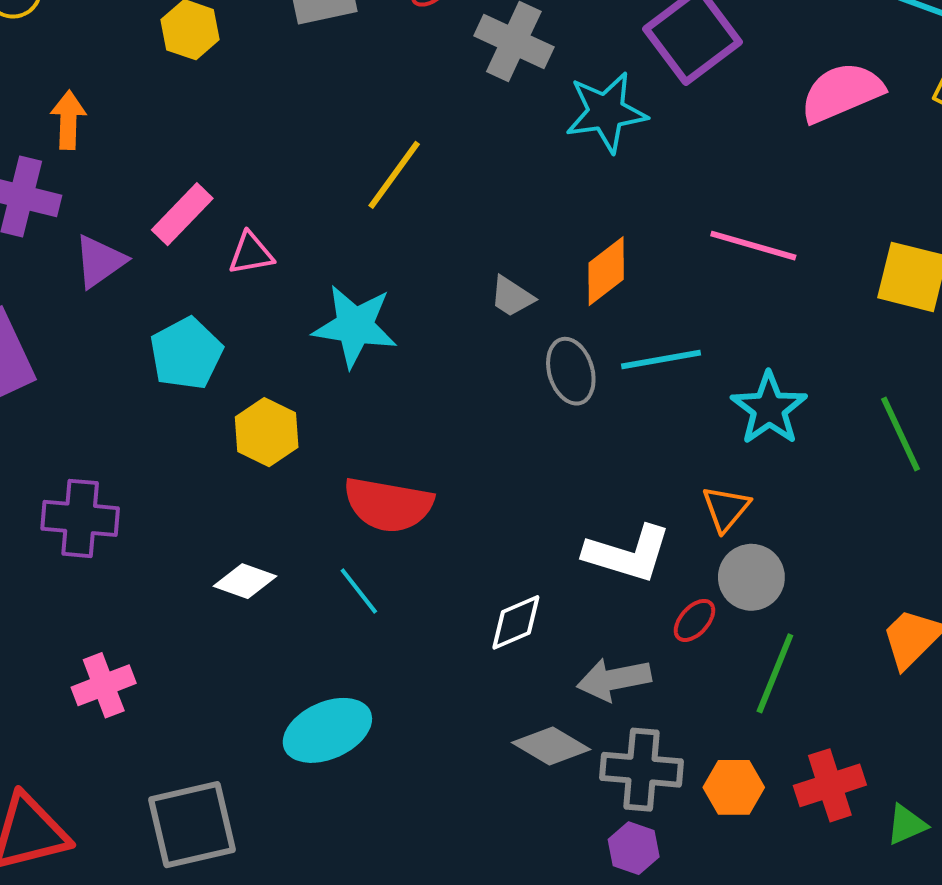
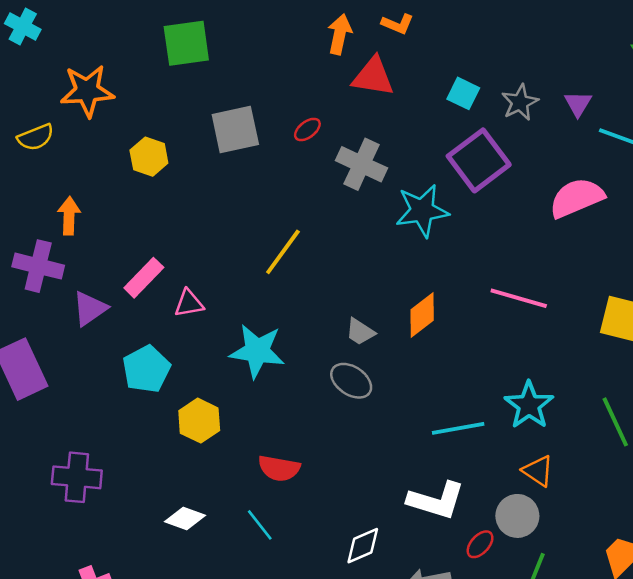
cyan line: (661, 359) -> (458, 428), moved
gray ellipse: (571, 371) -> (351, 381), moved, turned -39
red semicircle: (388, 505) -> (279, 468), size x0.7
orange triangle: (726, 509) -> (538, 471), moved, turned -36

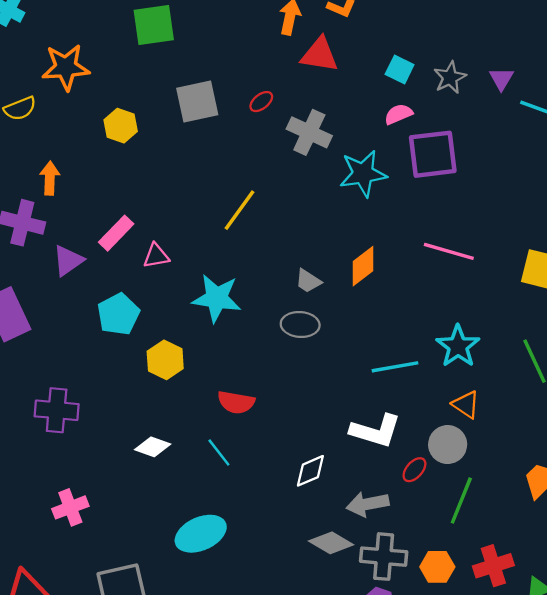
purple square: (479, 160) -> (433, 154), moved, turned 30
pink semicircle: (577, 198) -> (398, 114), moved, size x0.6
gray ellipse: (351, 381) -> (300, 324), turned -30

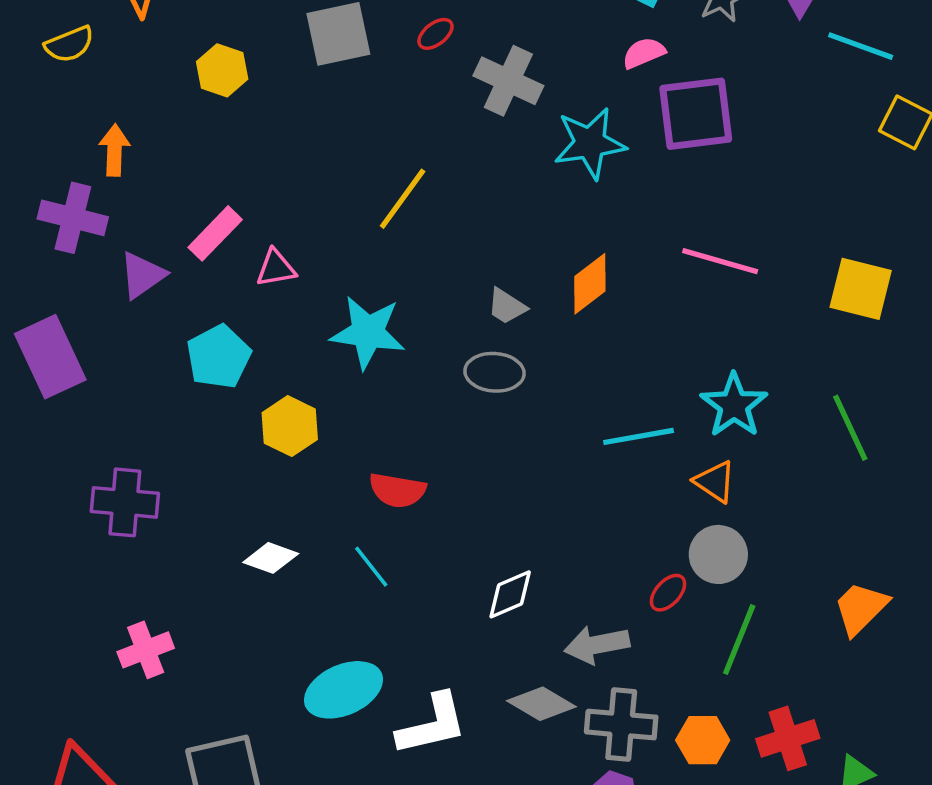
orange triangle: (466, 405) -> (715, 482), moved
white L-shape: (376, 431) -> (432, 725), moved, turned -30

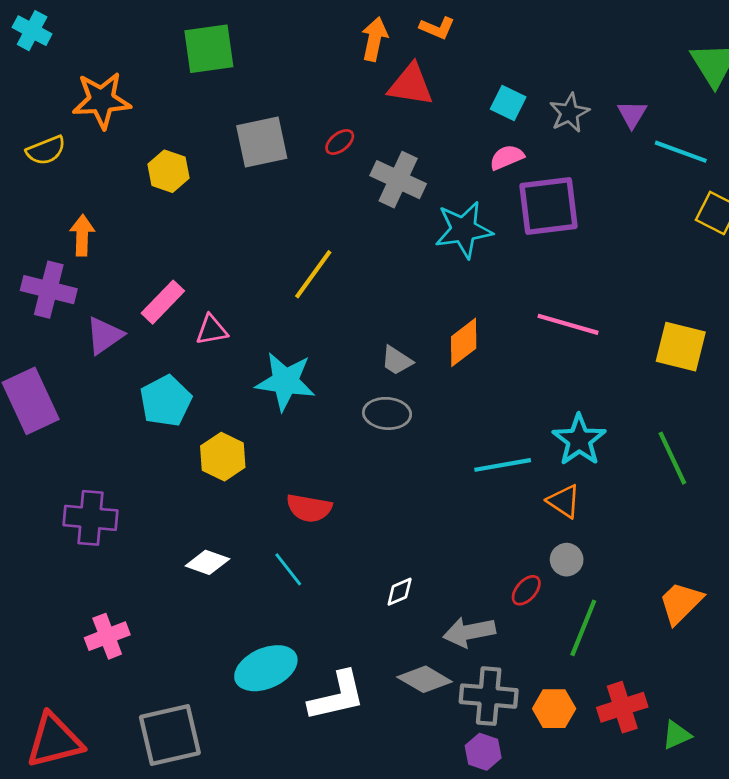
gray circle: (718, 554) -> (567, 560), size x0.7
white diamond: (510, 594) -> (400, 592), size x0.7

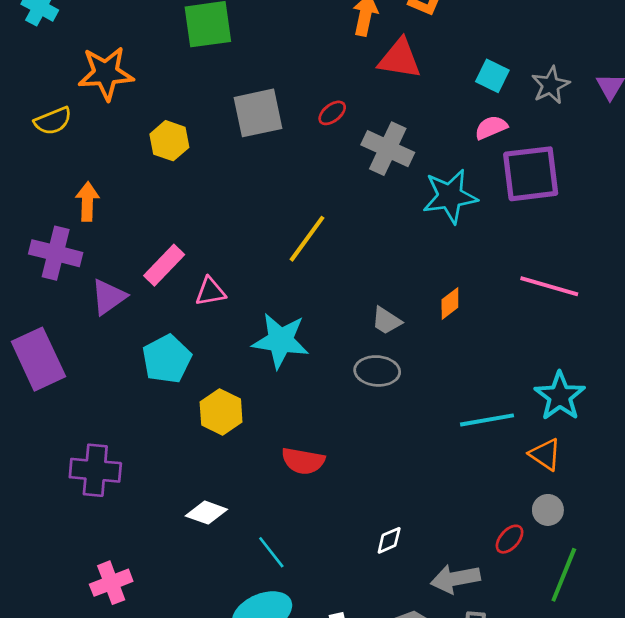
orange diamond: (464, 342) -> (450, 303), size x0.7
cyan line: (288, 569) -> (271, 552), moved

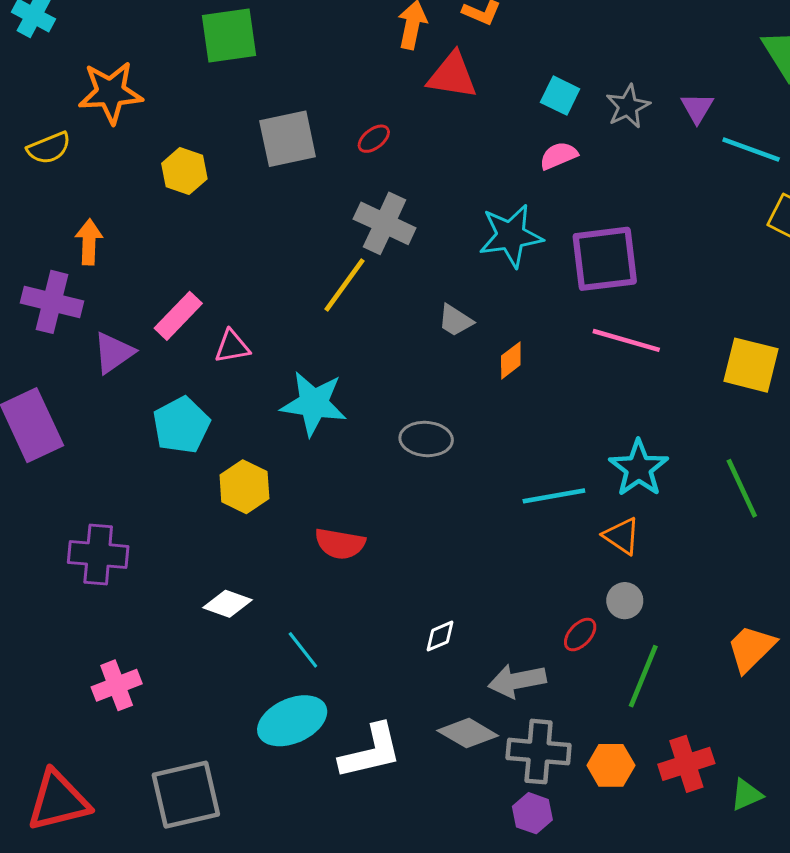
gray cross: (388, 149) -> (385, 223), moved
purple square: (531, 174) -> (605, 259), moved
gray trapezoid: (386, 321) -> (455, 320), moved

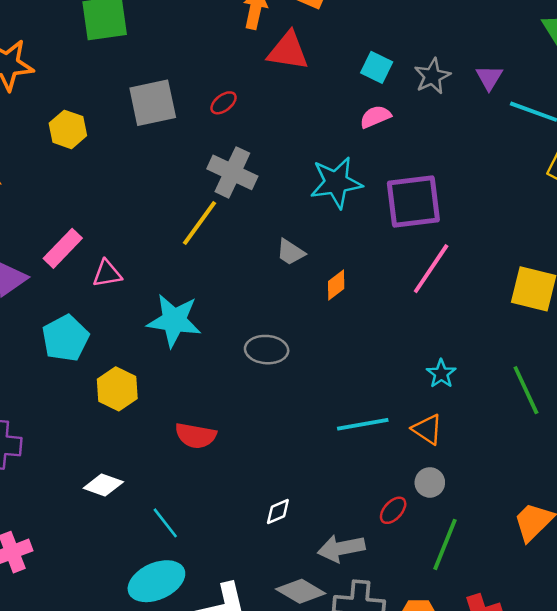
pink line: (626, 340) -> (431, 269), turned -72
cyan star: (639, 468) -> (441, 374), size x0.6
cyan line: (554, 496) -> (363, 424), moved

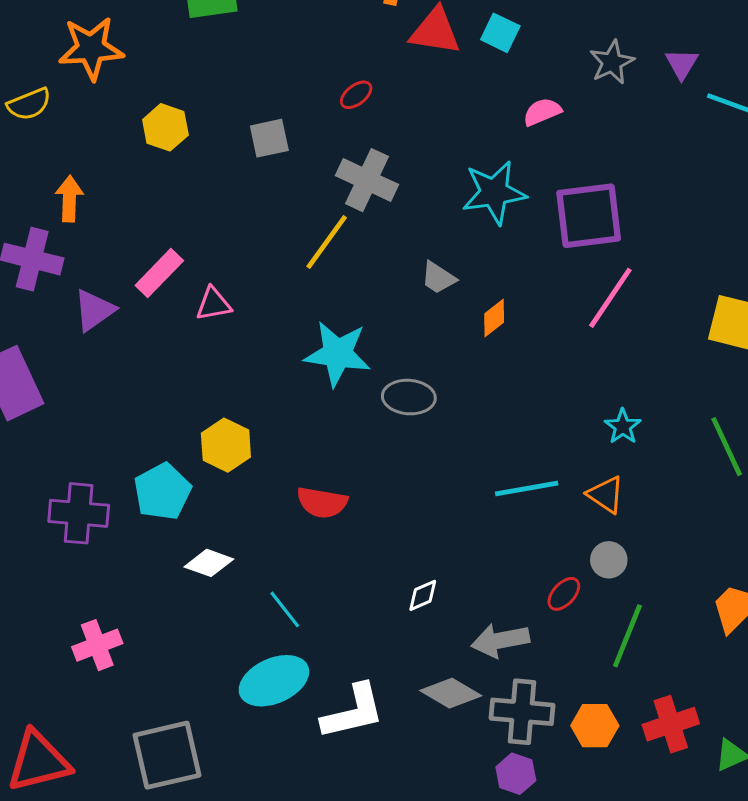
cyan square: (377, 67) -> (500, 33), moved
gray square: (153, 103) -> (269, 138), moved, size x0.7
cyan star: (174, 320) -> (338, 354), moved
cyan pentagon: (65, 338) -> (162, 492), moved

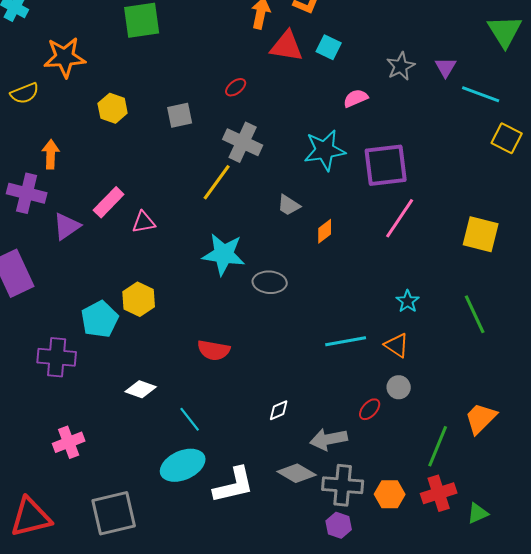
yellow hexagon: (226, 445) -> (139, 299), moved
cyan pentagon: (162, 492) -> (100, 319), moved
green line: (627, 636) -> (438, 446), moved

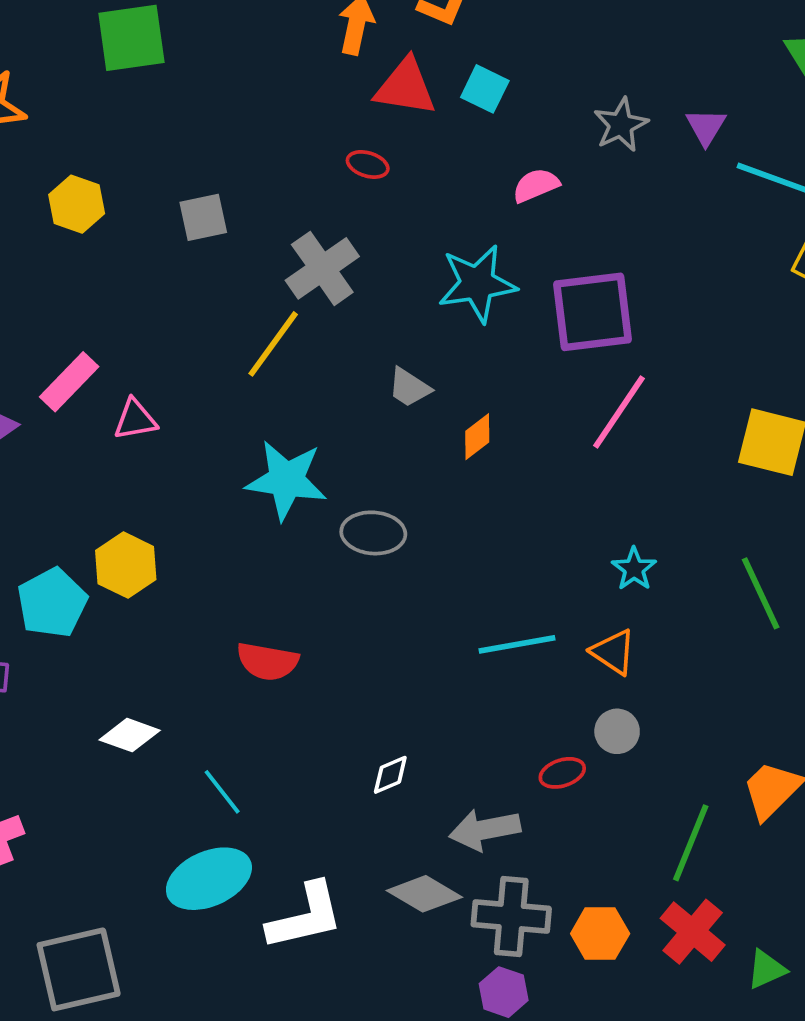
red ellipse: (236, 87) -> (368, 164), moved, turned 55
gray cross: (243, 142) -> (322, 268), turned 30
red ellipse: (370, 409) -> (562, 773), turned 30
red cross: (439, 493) -> (693, 932), turned -32

